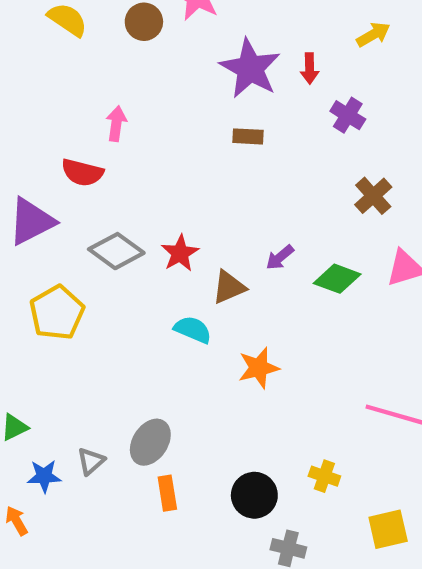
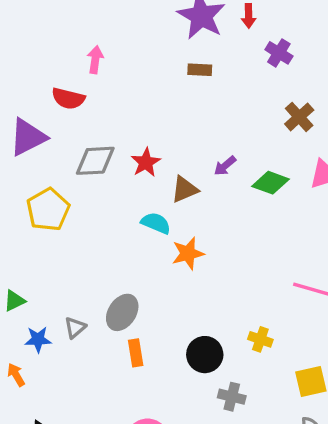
gray diamond: (116, 251) -> (95, 161), turned -39
orange star: (259, 368) -> (188, 253), moved

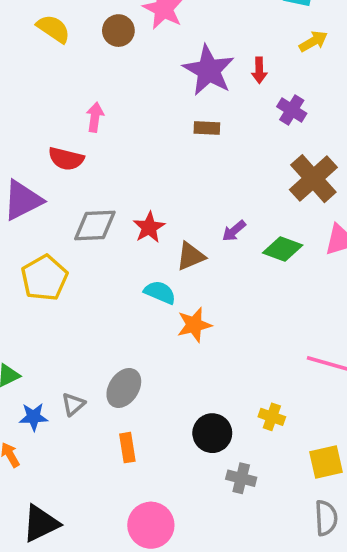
brown cross: (299, 117) -> (313, 179), size x1.5
orange rectangle: (136, 353) -> (127, 448), moved

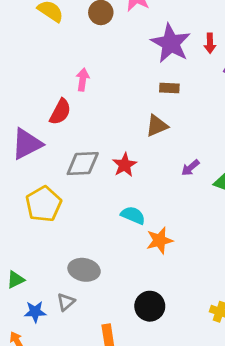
red semicircle: (66, 159) -> (60, 112), turned -76
brown triangle: (191, 256) -> (157, 126), moved
gray ellipse: (124, 388) -> (84, 270), moved, turned 68
black circle: (212, 433) -> (150, 306), moved

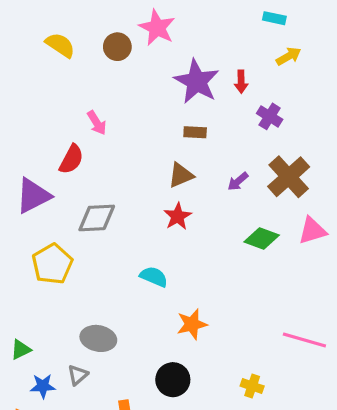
pink arrow: (83, 80) -> (97, 123), turned 140
red star: (125, 165) -> (178, 216), moved
purple arrow: (190, 168) -> (238, 181), moved
orange star: (160, 240) -> (192, 324), moved

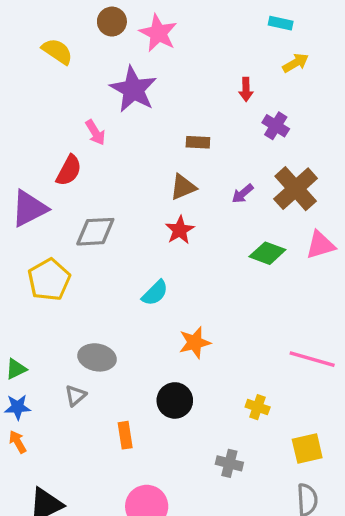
brown circle: (117, 47) -> (112, 22), moved
purple star: (197, 82) -> (133, 89), moved
cyan semicircle: (154, 277) -> (155, 293), turned 112
blue star: (43, 386) -> (18, 407), moved

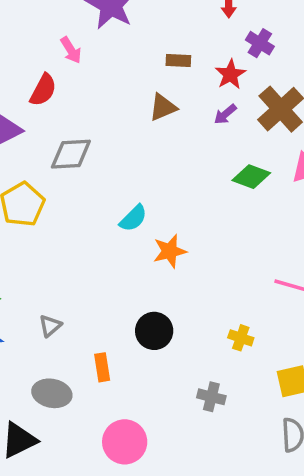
red star: (180, 230) -> (230, 74), moved
orange star: (195, 343) -> (170, 251), moved
gray ellipse: (97, 357) -> (52, 393), moved

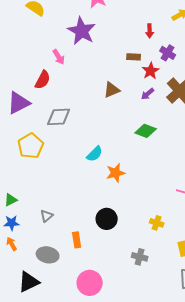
brown rectangle: (178, 60) -> (134, 57), moved
green diamond: (251, 177) -> (146, 131), moved

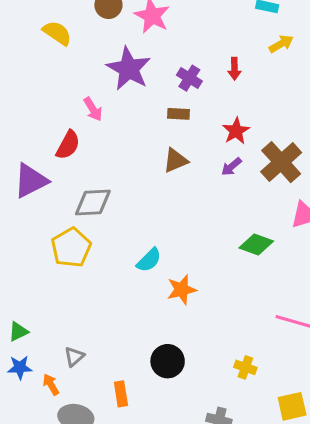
purple cross: (168, 53) -> (189, 78), moved
brown rectangle: (134, 57) -> (178, 114), moved
green diamond: (146, 131) -> (256, 244), moved
yellow pentagon: (31, 146) -> (71, 248), moved
orange arrow: (12, 244) -> (51, 385), moved

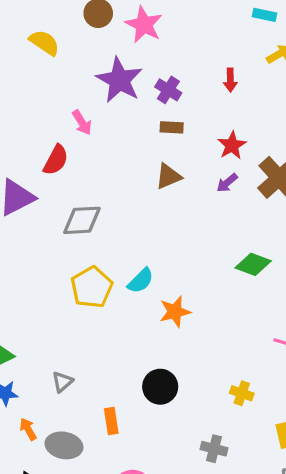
purple cross: (189, 78) -> (168, 90), moved
yellow pentagon: (71, 248) -> (92, 287), moved
orange arrow: (51, 385) -> (28, 429), moved

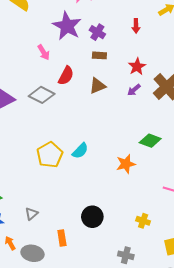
red semicircle: (56, 160) -> (66, 76), moved
gray diamond: (82, 220) -> (42, 95), moved, turned 30
orange star: (175, 312) -> (126, 164), moved

